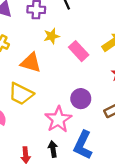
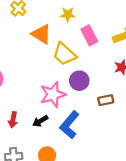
yellow trapezoid: (21, 94) -> (64, 54), moved
black arrow: (53, 149) -> (40, 121), turned -126

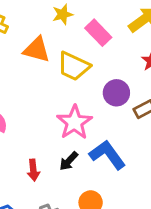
purple circle: (79, 81) -> (116, 93), moved
blue L-shape: (69, 125) -> (107, 155), turned 120

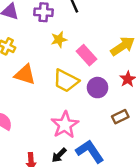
orange triangle: (37, 50) -> (25, 75), moved
purple circle: (116, 93) -> (98, 88), moved

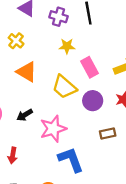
black arrow: (59, 155) -> (25, 115), moved

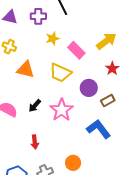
purple circle: (93, 101) -> (89, 88), moved
blue L-shape: (71, 160) -> (99, 129), moved

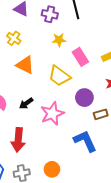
red arrow: (35, 142) -> (18, 140), size x1.6

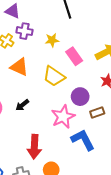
purple cross: (50, 14) -> (24, 31), moved
pink star: (52, 114) -> (63, 117), moved
red arrow: (18, 140) -> (34, 147), moved

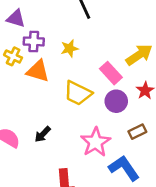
pink rectangle: (74, 56) -> (111, 73), moved
orange triangle: (19, 67) -> (38, 71), moved
purple circle: (80, 97) -> (116, 101), moved

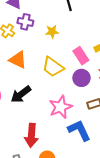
orange triangle: (38, 71) -> (18, 60), moved
black arrow: (43, 134) -> (21, 94), size x1.5

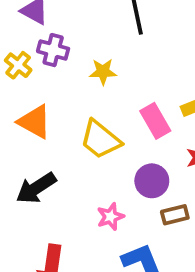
purple circle: (81, 78) -> (152, 181), moved
pink star: (60, 107) -> (110, 217), size x0.6

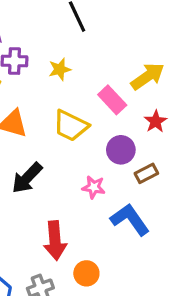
pink star: (110, 217) -> (94, 187), turned -30

